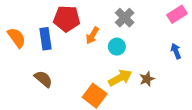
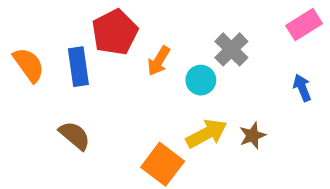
gray cross: (125, 18) -> (231, 49), moved
red pentagon: (67, 19) -> (115, 32), turned -30

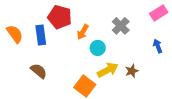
red pentagon: (115, 32) -> (60, 17), turned -30
cyan circle: (201, 80) -> (98, 48), moved

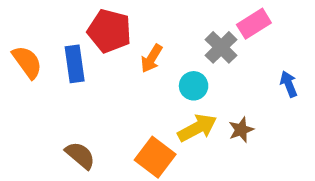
pink rectangle: (159, 13) -> (254, 24), moved
cyan circle: (98, 48) -> (194, 86), moved
brown semicircle: (39, 71) -> (80, 155), moved

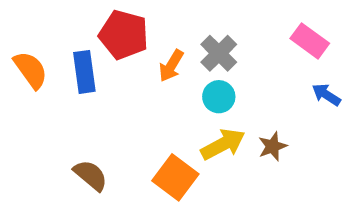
pink rectangle: (254, 24) -> (310, 41), moved, turned 68
gray cross: (221, 47) -> (219, 53), moved
blue arrow: (289, 84) -> (326, 95), turned -35

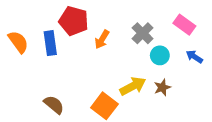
gray cross: (219, 53) -> (143, 33), moved
cyan circle: (219, 97) -> (160, 55), moved

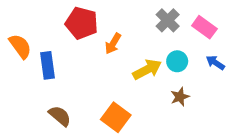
gray cross: (143, 33) -> (168, 20), moved
blue rectangle: (50, 43) -> (48, 65), moved
yellow arrow: (133, 86) -> (147, 69), moved

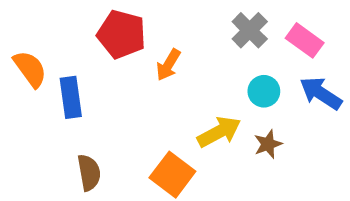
blue arrow: (215, 63) -> (321, 93), size x1.5
yellow arrow: (147, 69) -> (219, 132), moved
brown semicircle: (60, 116) -> (89, 173), turned 40

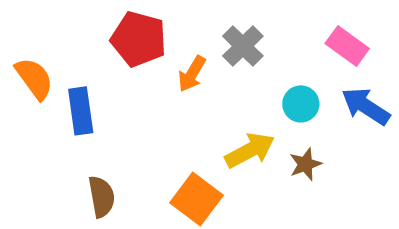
gray cross: (250, 30) -> (243, 46), moved

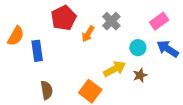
red pentagon: (139, 39) -> (64, 18), turned 30
pink rectangle: (347, 46) -> (159, 21), turned -72
orange semicircle: (34, 78) -> (16, 36), turned 66

